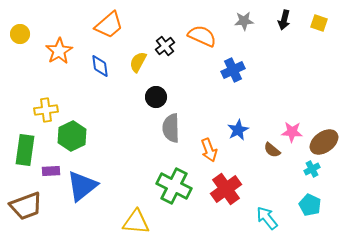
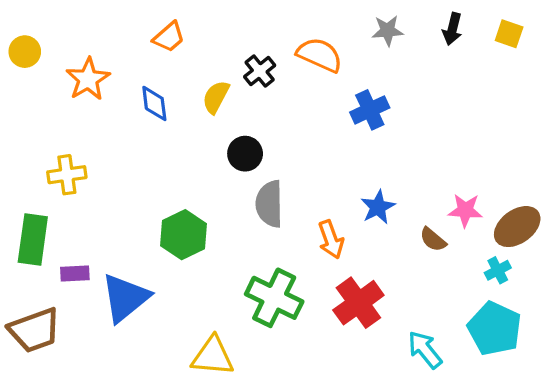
orange trapezoid: (109, 25) -> (169, 37), size x0.7
green hexagon: (72, 136) -> (183, 235), moved
cyan pentagon: (310, 205) -> (495, 329), size x1.5

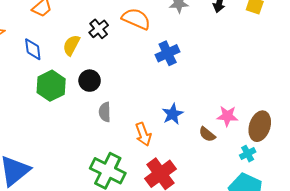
gray semicircle: (269, 204) -> (105, 112), size x0.7
brown ellipse: (517, 227) -> (260, 126), turned -36
green hexagon: (183, 235) -> (51, 86), moved

